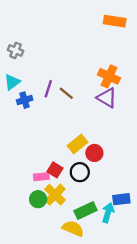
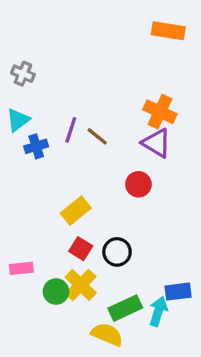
yellow rectangle: (78, 144) -> (76, 211), moved
red circle: (94, 153) -> (138, 184), moved
pink rectangle: (41, 177) -> (21, 268), moved

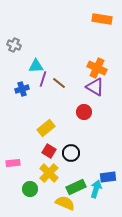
cyan triangle: (18, 120) -> (36, 66), moved, turned 35
green circle: (56, 292) -> (30, 189), moved

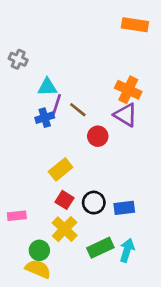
blue cross: (22, 89) -> (45, 118), moved
red circle: (84, 112) -> (98, 136), moved
blue rectangle: (108, 177) -> (124, 208), moved
yellow semicircle: (65, 203) -> (38, 269), moved

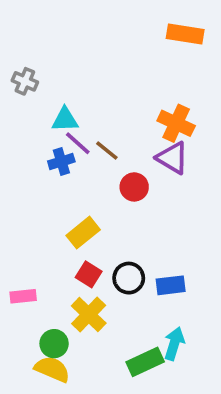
purple line: (57, 104) -> (78, 143), turned -66
green rectangle: (100, 248) -> (145, 362), moved

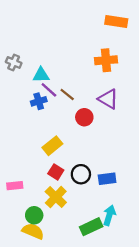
gray cross: (25, 81) -> (14, 63), moved
orange cross: (176, 123) -> (106, 60), moved, turned -30

